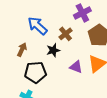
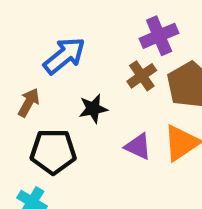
blue arrow: (38, 26) -> (64, 56), turned 95
brown cross: (66, 34) -> (142, 76), moved

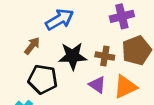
brown cross: (142, 76) -> (105, 56), moved, turned 36
black star: (93, 109) -> (73, 56), size x1.5

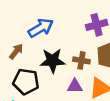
purple triangle: (97, 85) -> (75, 86), turned -35

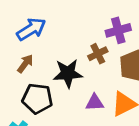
blue arrow: (41, 28) -> (31, 29), moved
brown cross: (81, 60) -> (98, 54), moved, turned -35

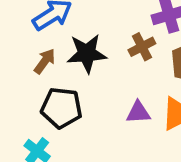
black star: (68, 73) -> (87, 53), moved

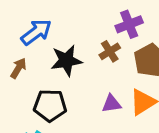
brown arrow: (45, 61) -> (18, 68), moved

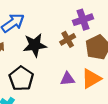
black pentagon: (50, 105) -> (21, 79), turned 30

